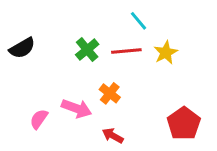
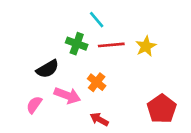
cyan line: (138, 21) -> (97, 20), moved
black semicircle: (22, 48) -> (47, 69), moved
green cross: (87, 50) -> (77, 44), turned -30

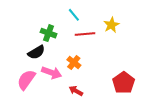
green cross: (77, 44) -> (48, 33), moved
yellow star: (146, 46) -> (111, 25), moved
pink semicircle: (34, 105) -> (26, 80), size x1.5

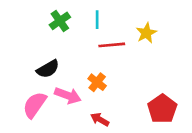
cyan line: (74, 15) -> (97, 20), turned 40
green cross: (48, 33) -> (60, 21), moved, turned 35

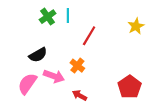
cyan line: (97, 20) -> (68, 16), moved
yellow star: (146, 33) -> (136, 26), moved
red line: (112, 45) -> (89, 36), turned -54

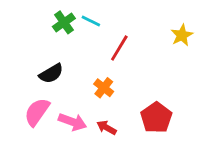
cyan line: (68, 16) -> (91, 21), turned -64
pink arrow: (54, 76) -> (72, 122), moved
red pentagon: (130, 87) -> (156, 118), moved

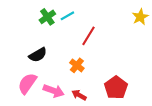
cyan line: (91, 21) -> (67, 16), turned -56
yellow star: (182, 35) -> (140, 17), moved

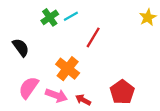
black semicircle: (38, 55) -> (21, 47), moved, turned -96
orange cross: (77, 65) -> (68, 69), moved, size x1.5

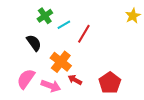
cyan line: (71, 16) -> (64, 25), moved
black semicircle: (21, 47) -> (34, 43), moved
red arrow: (83, 100) -> (75, 80), moved

